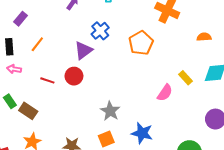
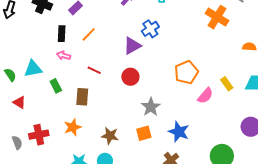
orange pentagon: (141, 43) -> (186, 72), moved
red circle: (74, 76) -> (130, 77), moved
brown rectangle: (28, 111) -> (82, 97), moved, turned 54

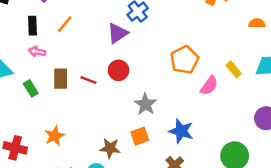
red line: (94, 70) -> (88, 80), moved
brown rectangle: (82, 97) -> (61, 79), moved
red cross: (39, 135) -> (15, 148), turned 30
brown star: (110, 136) -> (110, 148), moved

